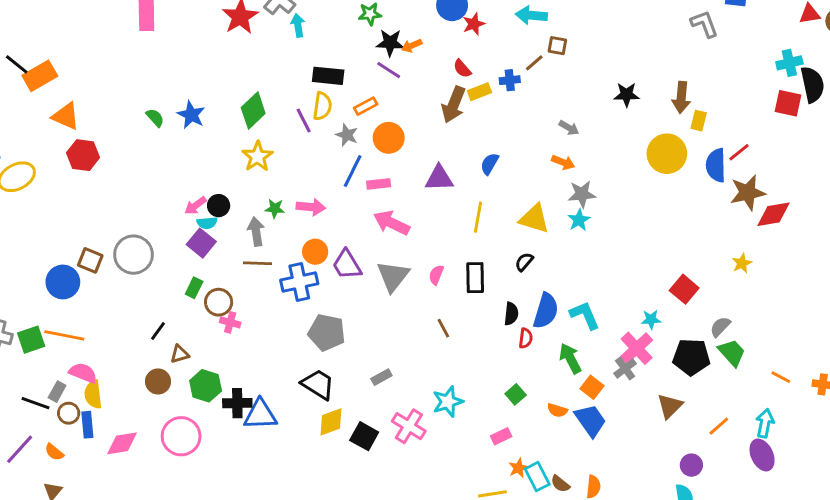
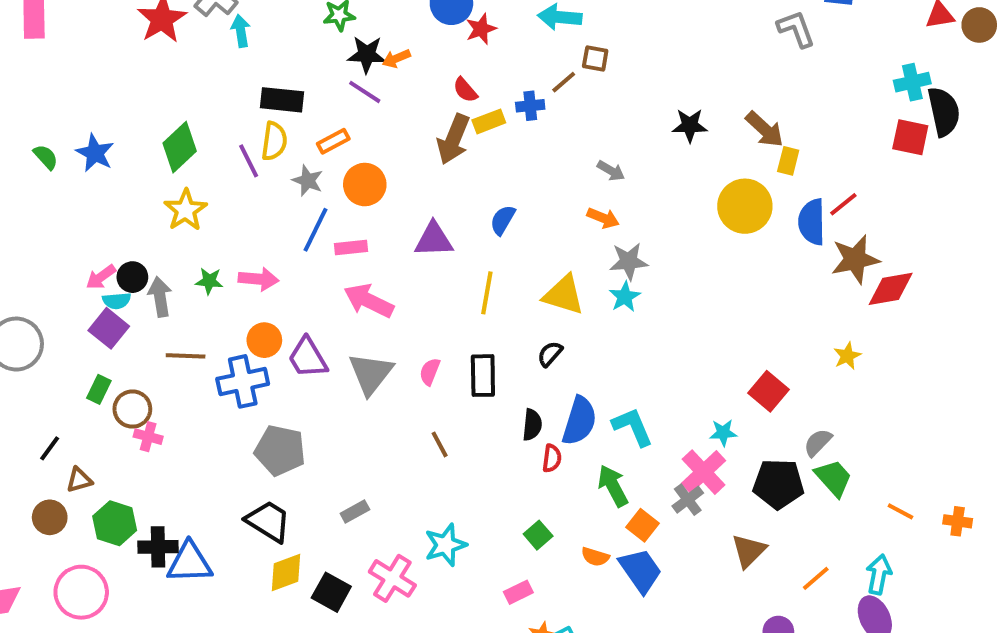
brown arrow: (681, 97) -> (765, 129), turned -52
gray arrow: (256, 232) -> (160, 297), moved

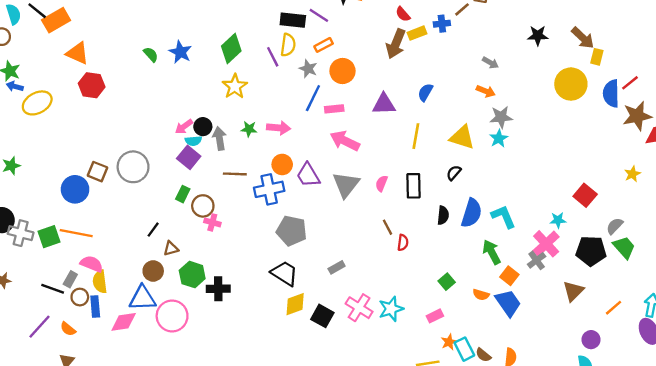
purple line: (365, 92) -> (319, 15), moved
red semicircle: (552, 458) -> (403, 243), moved
cyan star: (446, 545) -> (391, 309), moved
blue triangle: (190, 563) -> (143, 298), moved

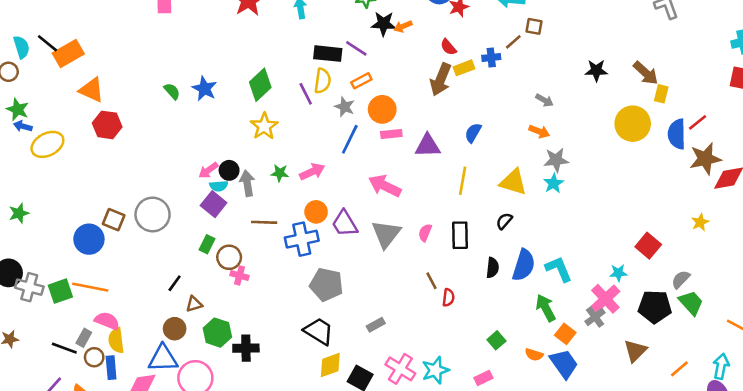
pink rectangle: (334, 109) -> (391, 134), moved
pink arrow: (279, 128) -> (312, 172), turned -30

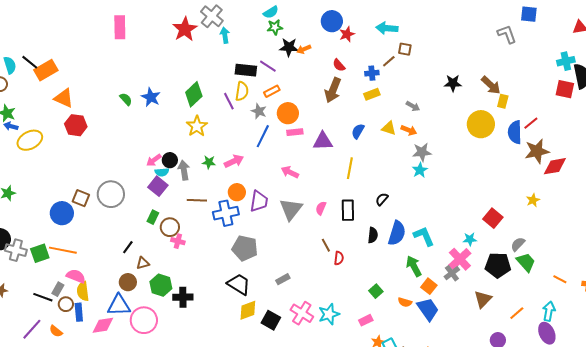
yellow rectangle: (464, 68) -> (372, 94), moved
yellow triangle: (513, 182) -> (389, 128), moved, size x0.7
pink arrow: (385, 186) -> (290, 172), size x0.7
purple trapezoid: (345, 224) -> (259, 201), turned -140

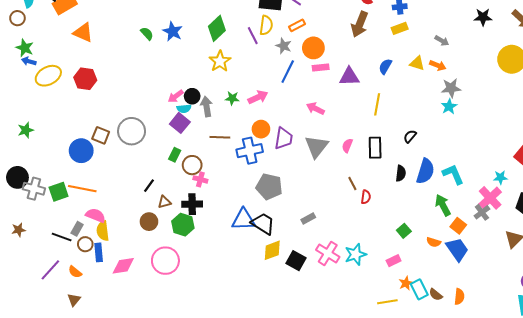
red hexagon: (76, 125) -> (85, 79), moved
black cross: (183, 297) -> (192, 204), moved
blue triangle: (119, 305) -> (244, 220), moved

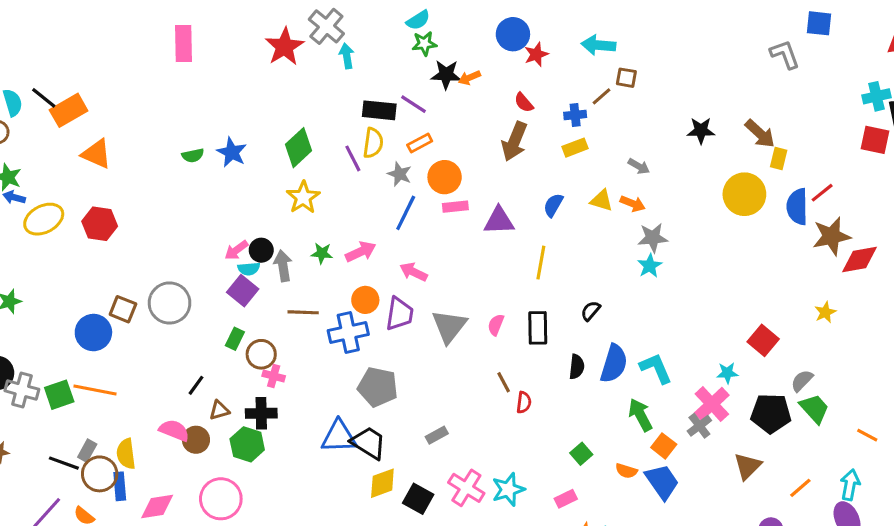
green semicircle: (147, 34) -> (193, 155), turned 120
pink arrow: (315, 109) -> (413, 272), moved
pink semicircle: (96, 215) -> (174, 430), moved
brown circle: (85, 244) -> (100, 474), size x1.5

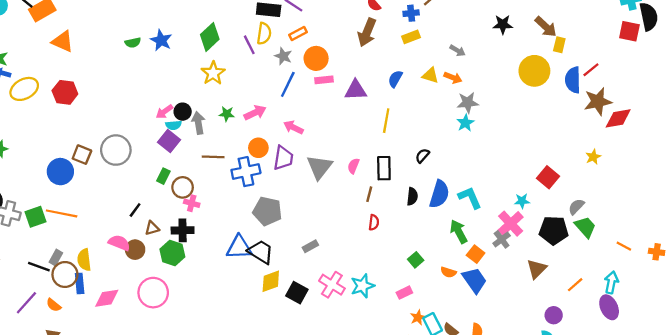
brown line: (504, 382) -> (369, 194), moved, turned 42

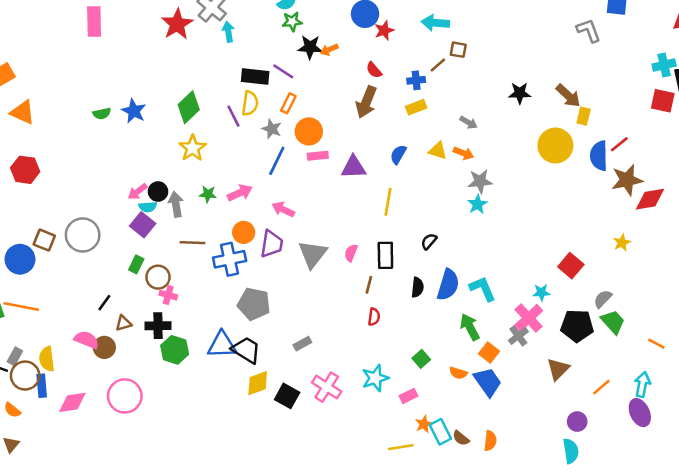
orange rectangle: (298, 34) -> (288, 103), turned -36
green hexagon: (172, 253) -> (175, 350), moved
cyan star: (362, 286) -> (375, 378), moved

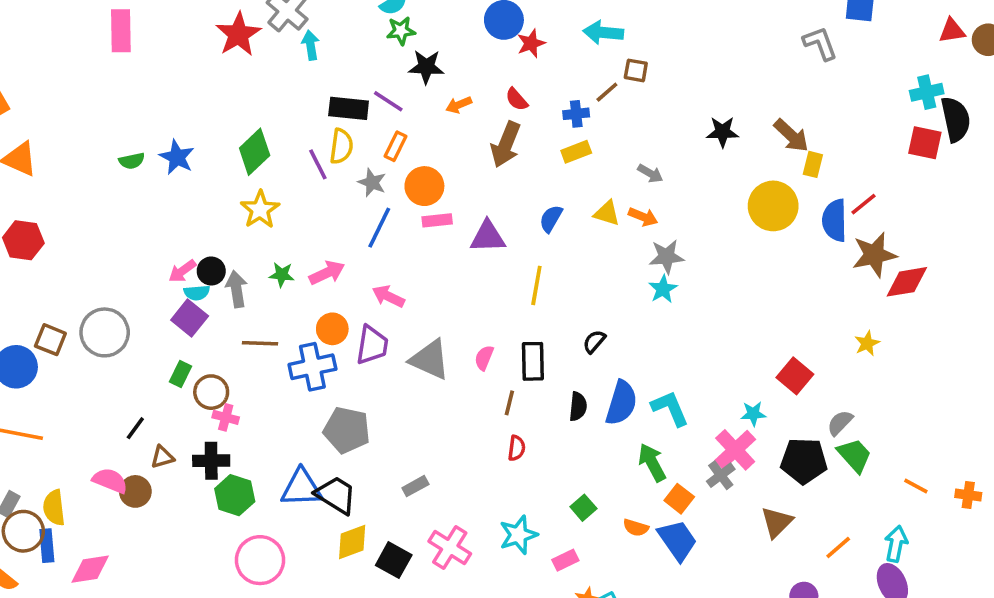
orange arrow: (329, 50) -> (459, 105), moved
gray triangle: (313, 254) -> (430, 360), turned -44
pink circle: (125, 396) -> (260, 560), moved

